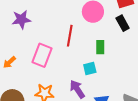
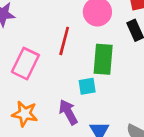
green rectangle: (100, 47) -> (103, 59), size x1.6

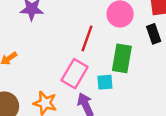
pink rectangle: (25, 64) -> (75, 74), moved

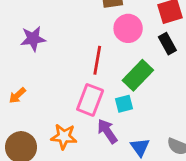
green rectangle: (122, 58) -> (138, 75), turned 44

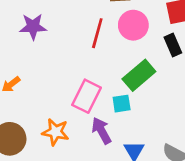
red line: (97, 60) -> (97, 33), moved

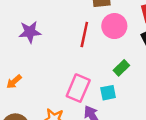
green rectangle: (139, 75) -> (121, 68), size x0.6

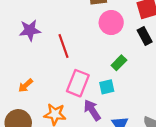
red line: (84, 34) -> (64, 46), moved, turned -30
orange arrow: (14, 82) -> (26, 85), moved

